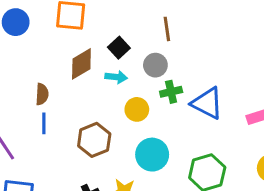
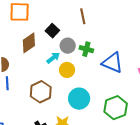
gray circle: (155, 65) -> (68, 46), moved
cyan arrow: (116, 77) -> (53, 58), moved, turned -40
green cross: (171, 92) -> (86, 49), moved, turned 32

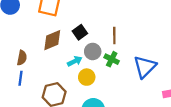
brown line: (83, 16) -> (114, 36), moved
blue triangle: (112, 63) -> (145, 67), moved, turned 40

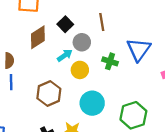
green cross: (112, 59) -> (110, 61), moved

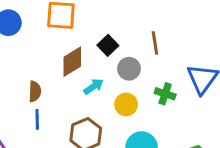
cyan arrow: (65, 55) -> (94, 86), moved

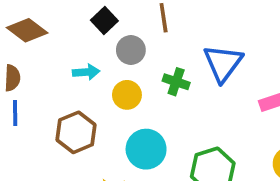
brown diamond: (72, 62) -> (27, 30), moved, turned 68
cyan arrow: (94, 86) -> (86, 72), turned 30

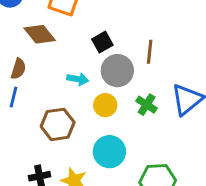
gray circle: (131, 50) -> (117, 71), size x1.4

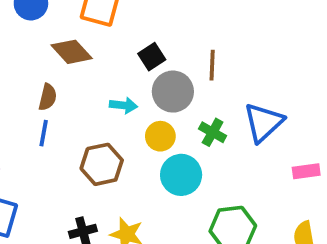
cyan circle: (109, 152) -> (181, 175), moved

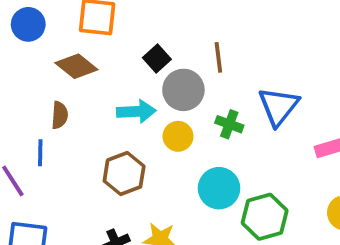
cyan arrow: (123, 105) -> (136, 111), size x1.4
blue line: (44, 133) -> (40, 153), moved
cyan circle: (181, 175) -> (219, 188), moved

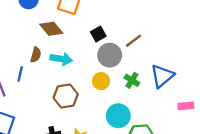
brown line: (218, 57) -> (134, 41), turned 48
cyan arrow: (136, 111) -> (61, 59), moved

